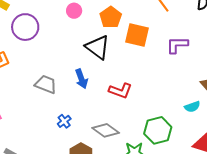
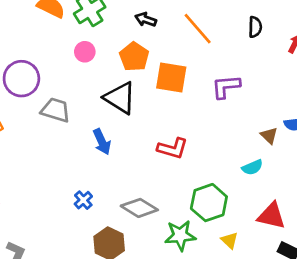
gray trapezoid: (46, 84) -> (56, 110), moved
red L-shape: (120, 91) -> (173, 148), moved

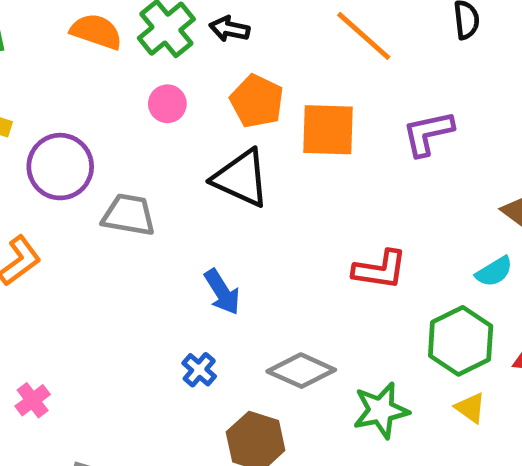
black arrow: (146, 20) -> (230, 29), moved
blue arrow: (102, 142) -> (222, 292), moved
red L-shape: (173, 148) -> (380, 270), moved
green hexagon: (209, 203) -> (461, 341), moved

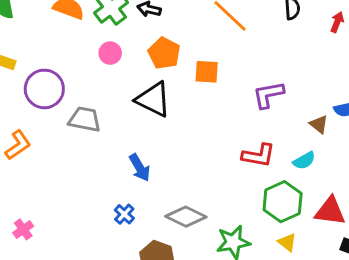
orange square: (328, 130) -> (207, 72), size x0.7
purple L-shape: (428, 133) -> (268, 95), moved
red L-shape: (380, 270) -> (258, 155), moved

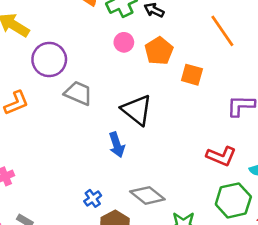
pink circle: (110, 53) -> (124, 42), moved
black triangle: (153, 99) -> (137, 110), moved
blue cross: (124, 214) -> (93, 198), moved

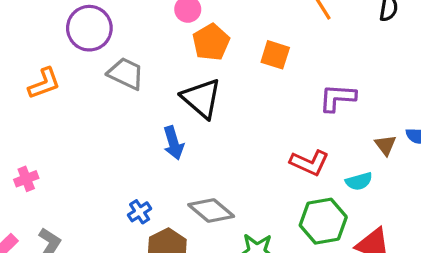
orange pentagon: (159, 51) -> (211, 42), moved

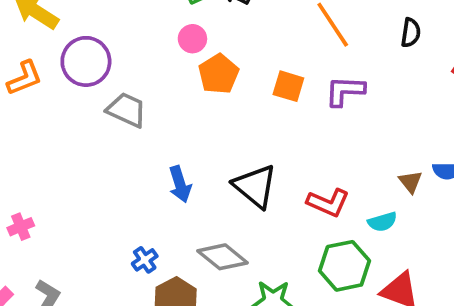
orange L-shape: (44, 83) -> (25, 78), moved
black triangle: (201, 98) -> (255, 186), moved
purple L-shape: (337, 98) -> (345, 91), moved

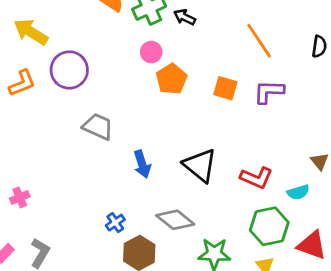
gray trapezoid: (127, 110) -> (98, 127), moved

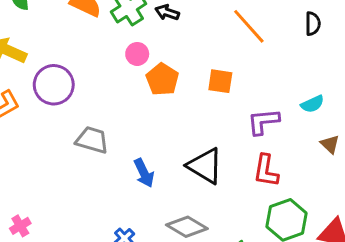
purple L-shape: (269, 92) -> (263, 122), moved
red L-shape: (256, 178) -> (266, 171), turned 84
cyan semicircle: (298, 192) -> (312, 104), moved

